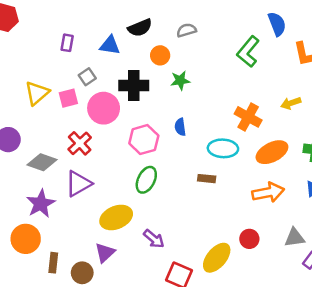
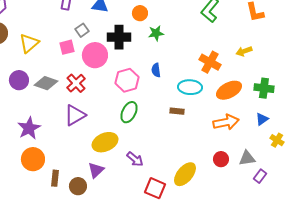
yellow triangle: (37, 93) -> (29, 43), moved
gray diamond: (42, 162) -> (46, 83), moved
purple star: (41, 204) -> (29, 128), moved
red circle: (249, 239) -> (221, 159), moved

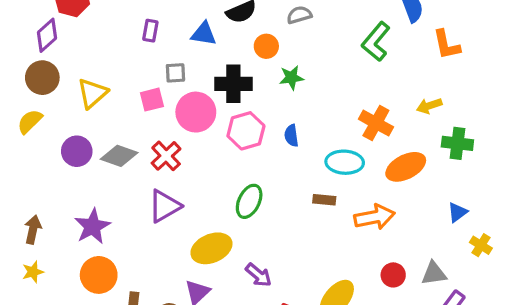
gray square: (82, 30) -> (175, 73), turned 32
pink hexagon: (127, 80) -> (246, 131), moved
green cross: (264, 88) -> (457, 143), moved
orange arrow: (226, 122) -> (374, 217), moved

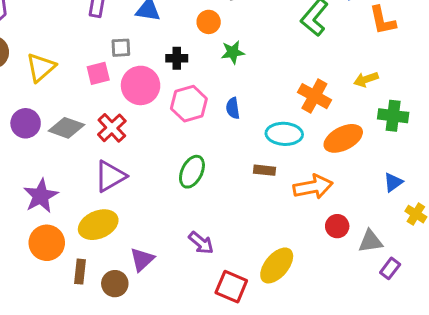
black cross: (233, 84) -> (177, 58), size x0.6
yellow ellipse: (211, 248) -> (98, 225), moved
red circle: (393, 275) -> (337, 226), moved

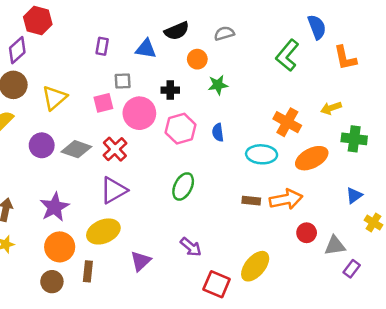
brown rectangle: (265, 170) -> (251, 201), moved
brown circle: (115, 284) -> (52, 282), moved

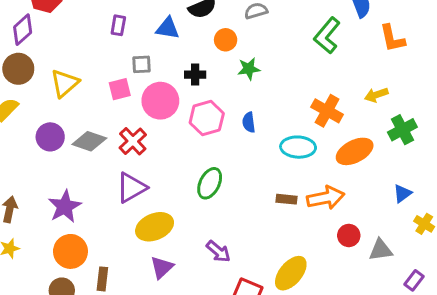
green cross: (354, 139) -> (402, 130), turned -35
yellow ellipse: (103, 231) -> (155, 227), moved
purple rectangle: (352, 269) -> (414, 280), moved

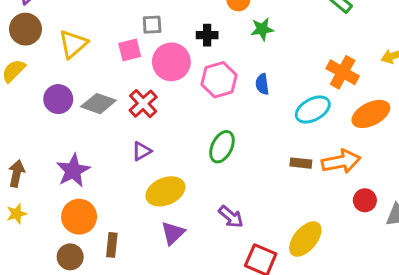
cyan ellipse: (298, 147) -> (313, 109), turned -32
purple triangle: (131, 188) -> (142, 151), size x0.6

